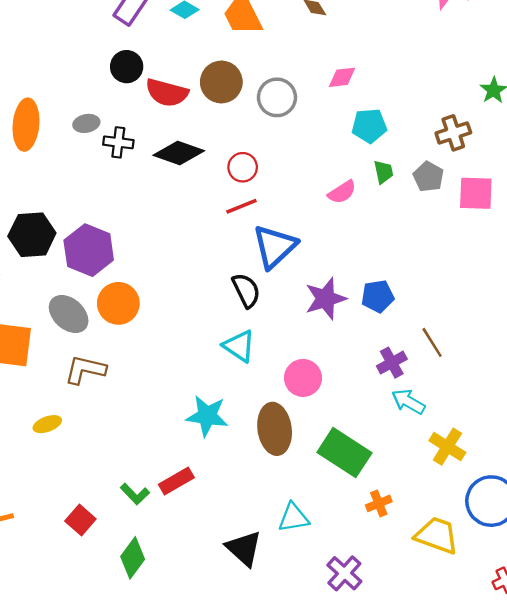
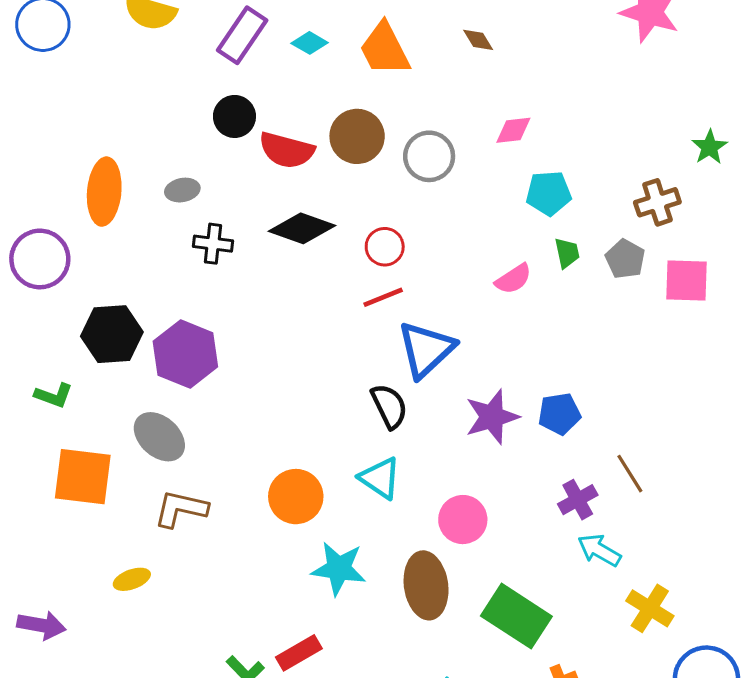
black cross: (118, 142) -> (213, 244), moved
orange circle: (118, 303) -> (296, 497), moved

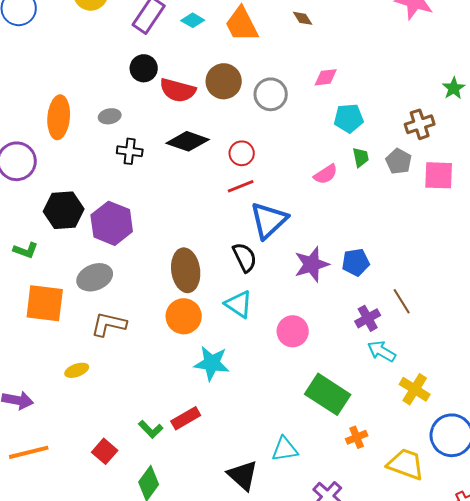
gray ellipse: (159, 437) -> (95, 277), turned -64
brown ellipse: (426, 585) -> (186, 270), moved

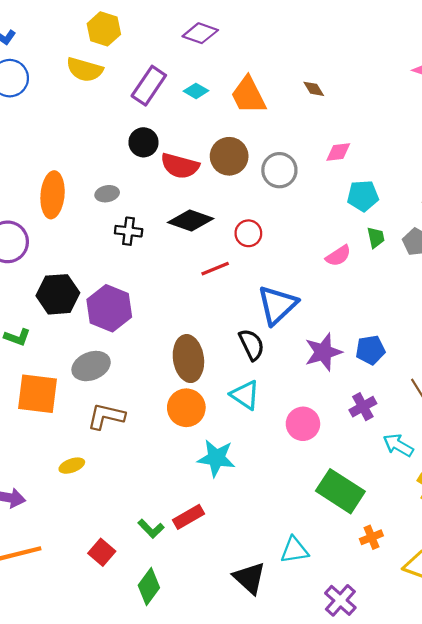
red line: (241, 186) -> (215, 269), moved
purple cross: (368, 318) -> (363, 407), moved

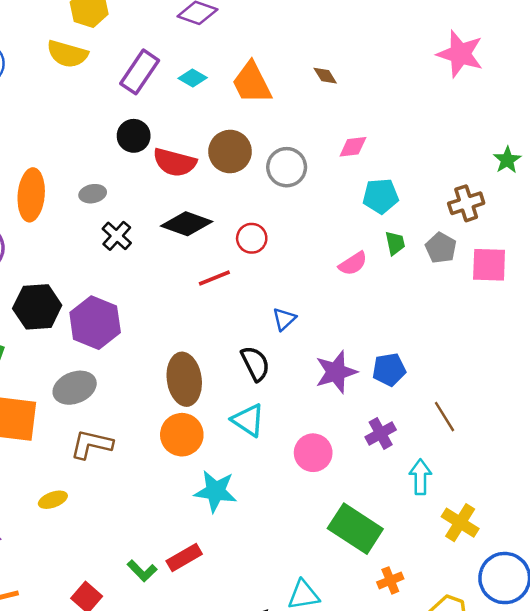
black cross: (129, 231) -> (117, 236), turned 35
blue triangle: (277, 305) -> (284, 319), size x0.5
cyan arrow: (398, 445) -> (420, 477), turned 60

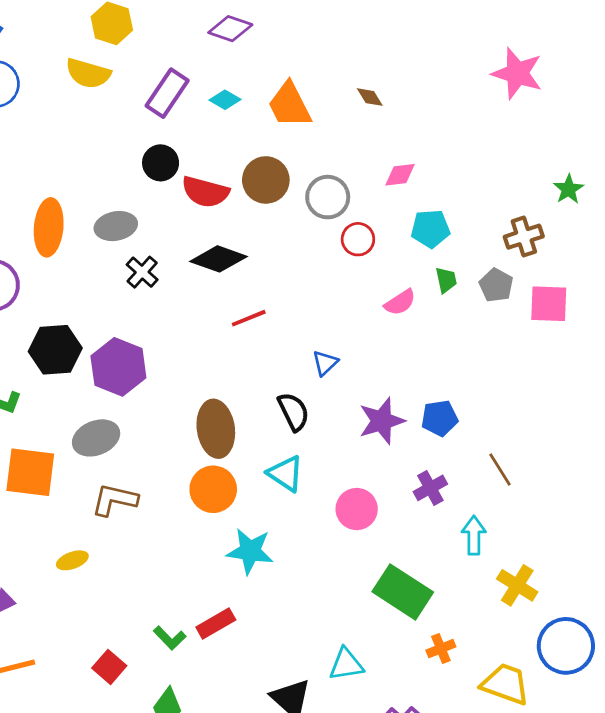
gray ellipse: (93, 194) -> (116, 226), size x1.4
red circle: (252, 238) -> (358, 239), moved

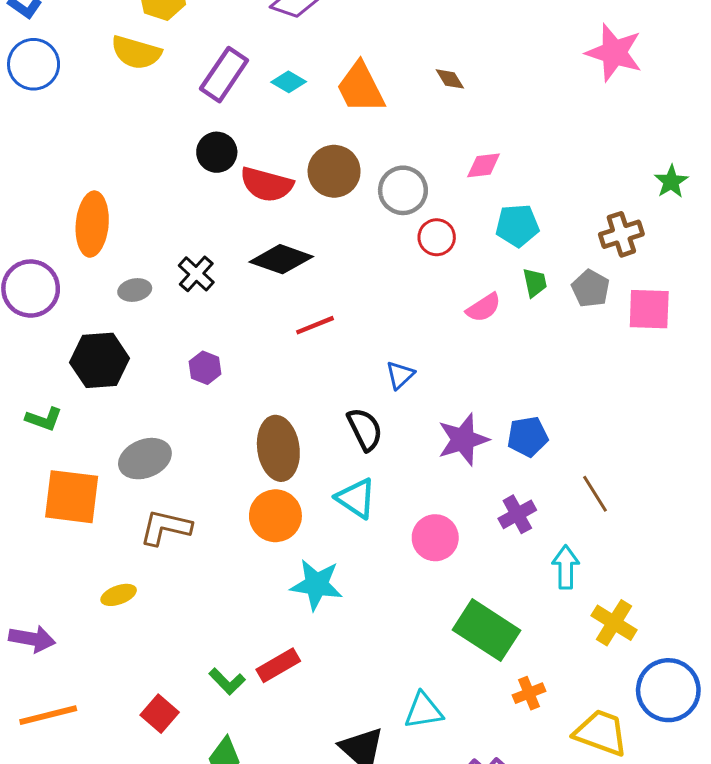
gray ellipse: (116, 226) -> (135, 290), moved, size x0.7
purple hexagon: (118, 367) -> (205, 368), moved, size x0.5

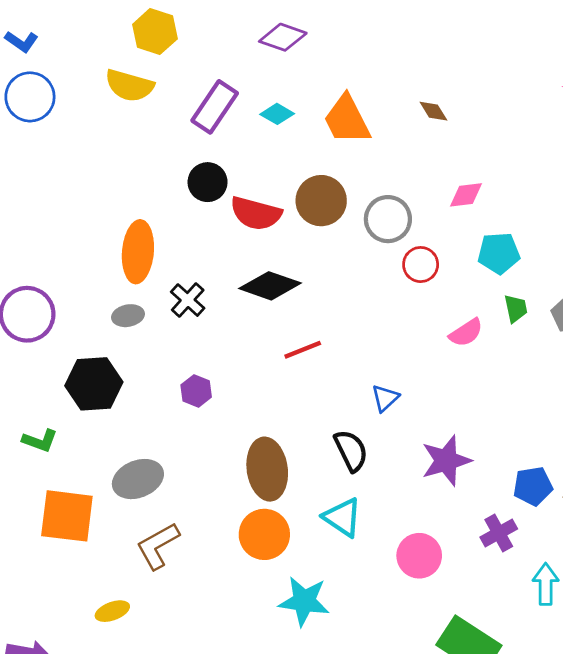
orange ellipse: (92, 224) -> (138, 252), moved
blue pentagon: (528, 437) -> (533, 486), moved
brown L-shape: (165, 527) -> (158, 546), turned -42

